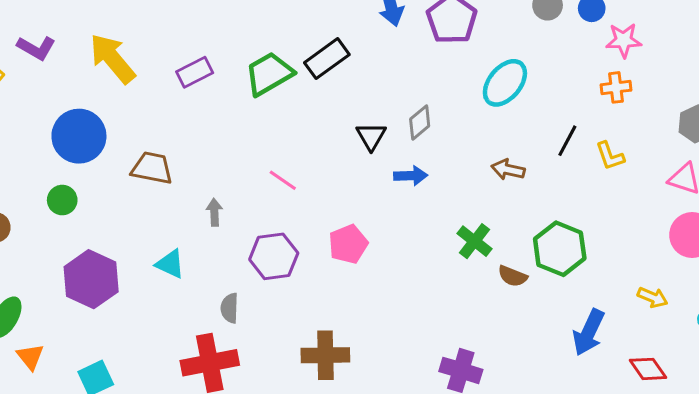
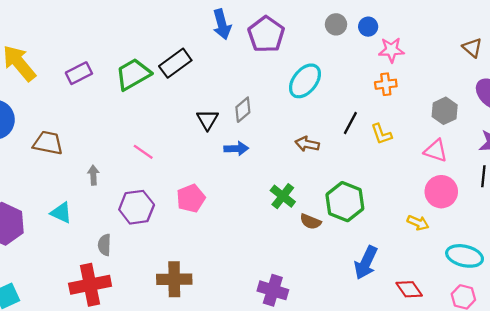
yellow arrow: (653, 297) -> (418, 223), moved

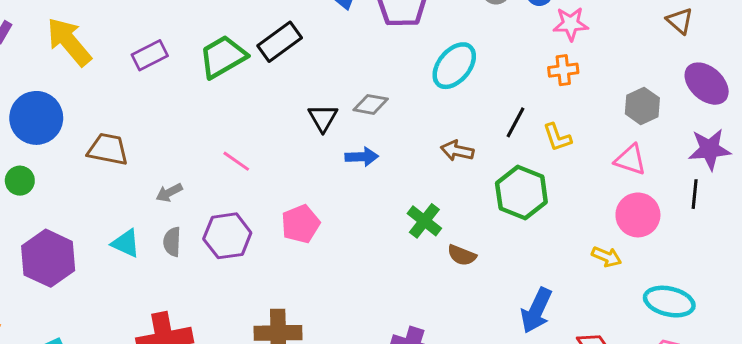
gray diamond: (243, 110) -> (371, 104), turned 50
gray arrow: (93, 175) -> (169, 193), turned -114
green hexagon: (345, 202) -> (521, 193), moved
gray semicircle: (104, 245) -> (172, 242), moved

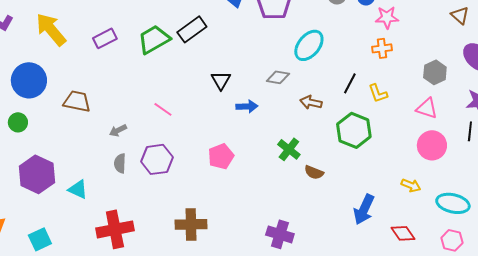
gray diamond: (371, 104) -> (278, 77), moved
pink pentagon: (300, 224) -> (221, 156), moved
cyan triangle: (126, 243) -> (78, 189), moved
yellow arrow: (607, 257) -> (411, 185), moved

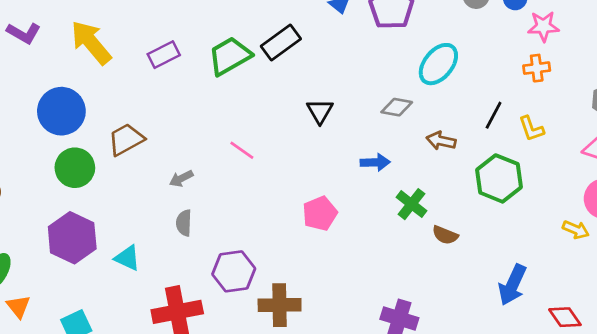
brown trapezoid: (77, 101) -> (126, 139), turned -40
blue arrow: (247, 106) -> (375, 162), moved
green circle: (18, 122) -> (75, 168), moved, size x1.5
purple hexagon: (157, 159) -> (234, 271), moved
yellow arrow: (411, 185) -> (576, 230), moved

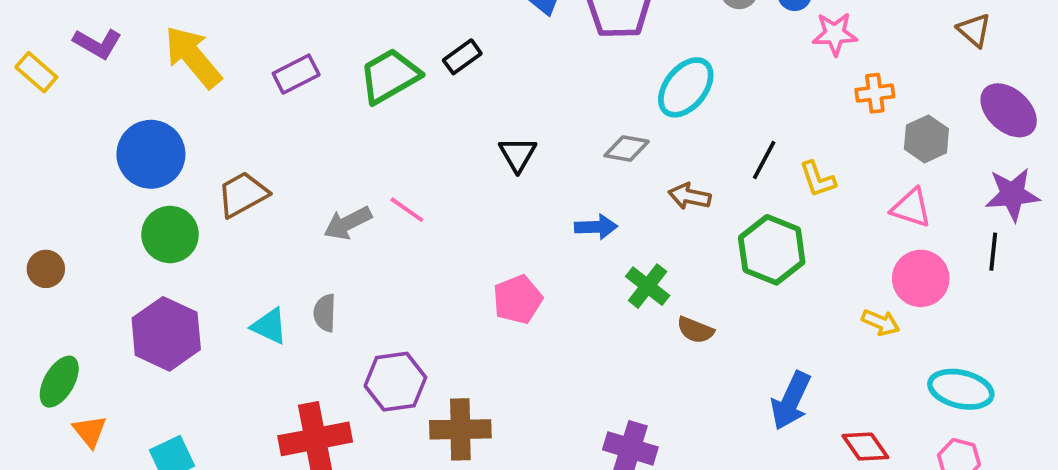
black rectangle: (281, 42) -> (462, 57), size x0.7
orange cross: (537, 68) -> (875, 93), moved
gray arrow: (181, 178) -> (348, 223), moved, size x1.4
cyan triangle: (127, 258) -> (269, 326), moved

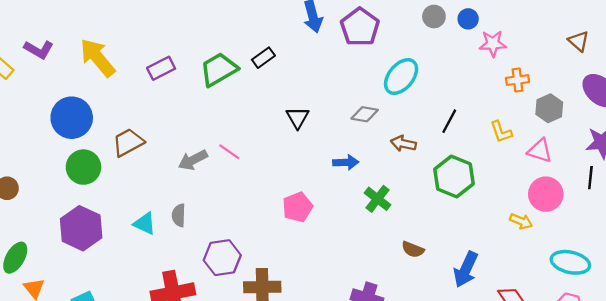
yellow L-shape: (818, 179) -> (501, 132), moved
brown semicircle: (695, 330) -> (413, 249), moved

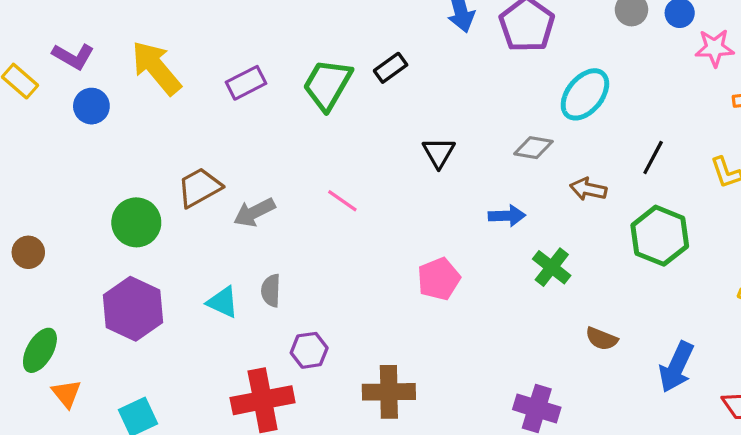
green trapezoid: (219, 69) -> (327, 84), turned -30
blue circle: (72, 118) -> (91, 106), moved, size x0.6
gray arrow: (193, 160) -> (254, 212), moved
purple hexagon: (222, 258) -> (309, 350), moved, size x0.7

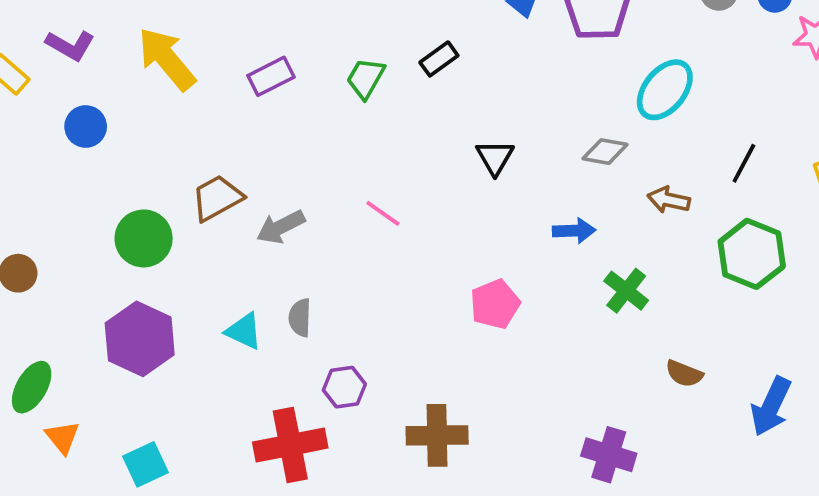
green trapezoid: (327, 84) -> (366, 78), size x0.7
blue circle: (91, 106) -> (86, 126), moved

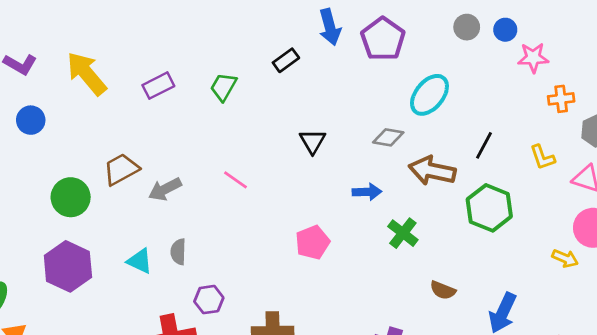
black rectangle: (439, 59) -> (286, 60), moved
brown arrow: (669, 200) -> (432, 171), size x1.6

